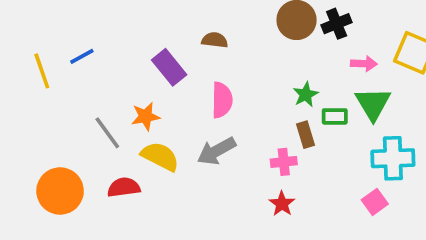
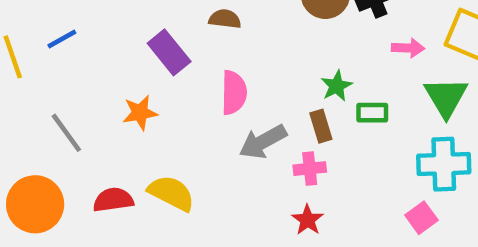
green triangle: (373, 104) -> (446, 97), moved
gray line: (107, 133) -> (66, 133), moved
brown rectangle: (306, 135) -> (321, 126), moved
gray arrow: (216, 151) -> (263, 142), moved
yellow semicircle: (160, 156) -> (171, 193), moved

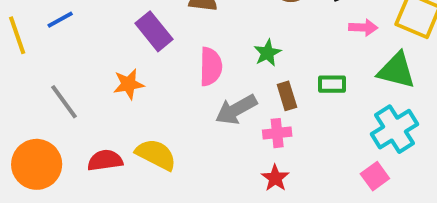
green star: (337, 86) -> (267, 53), moved
green triangle: (446, 97) -> (396, 70), turned -45
cyan cross: (444, 164) -> (395, 129), turned -30

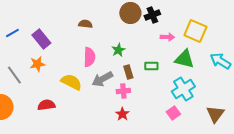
purple rectangle: (154, 31) -> (41, 39), moved
orange star: (129, 84) -> (37, 64), moved
yellow semicircle: (156, 155) -> (71, 82), moved
red semicircle: (105, 160) -> (46, 105), moved

